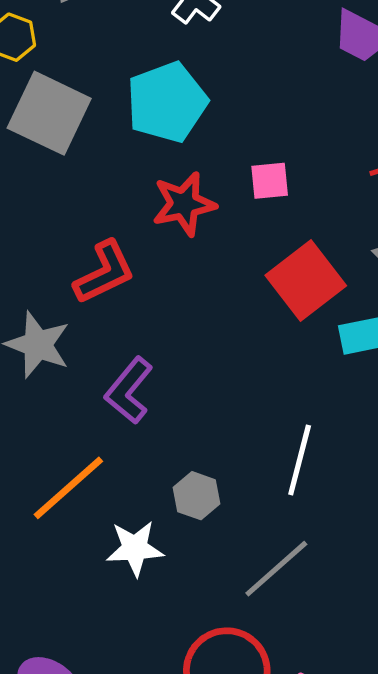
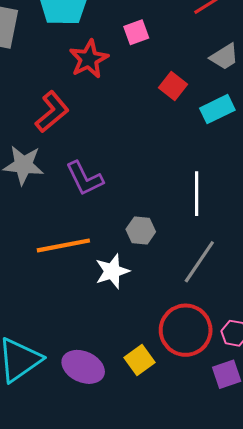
red square: (306, 280) -> (173, 86), size x0.6
purple L-shape: (129, 391) -> (85, 178), turned -51
orange line: (68, 488) -> (63, 245), turned 45

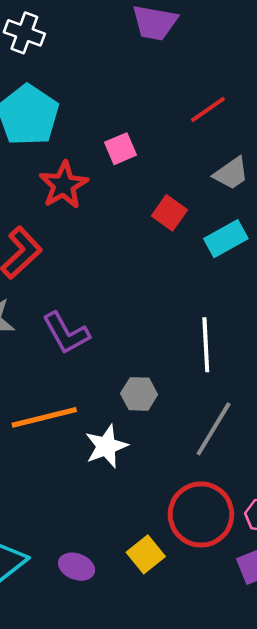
purple ellipse: (83, 367) -> (77, 567), size x0.7

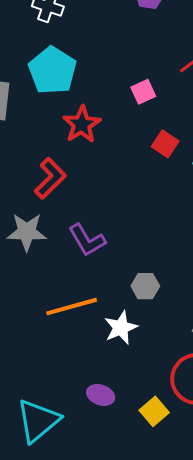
pink square: (121, 149) -> (143, 92), moved
purple ellipse: (77, 567) -> (101, 395), moved

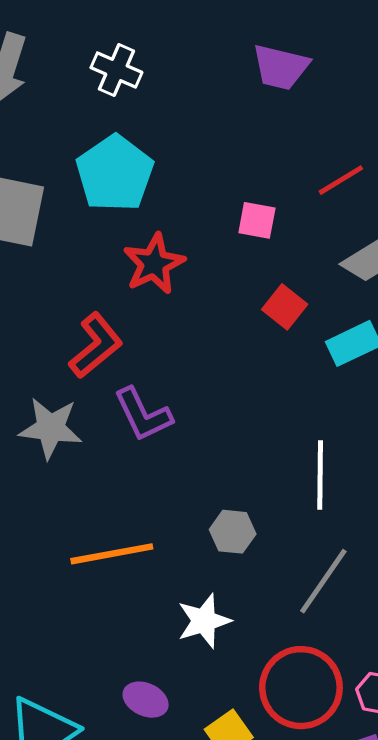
pink square: (143, 92) -> (257, 220), turned 30
purple L-shape: (87, 240) -> (143, 414), moved
white star: (121, 328) -> (204, 621), moved

